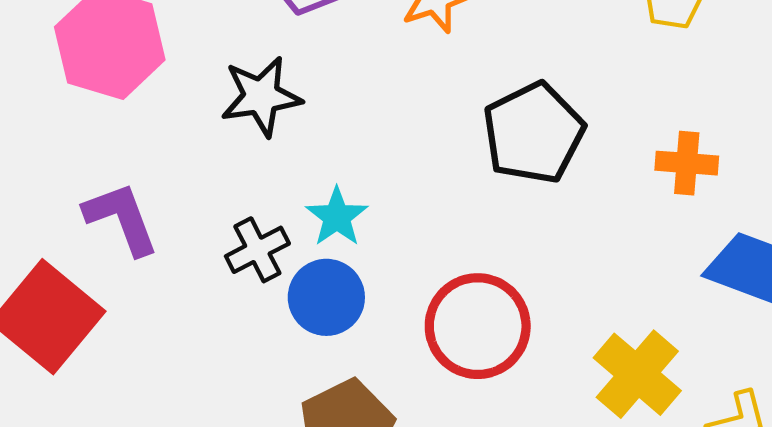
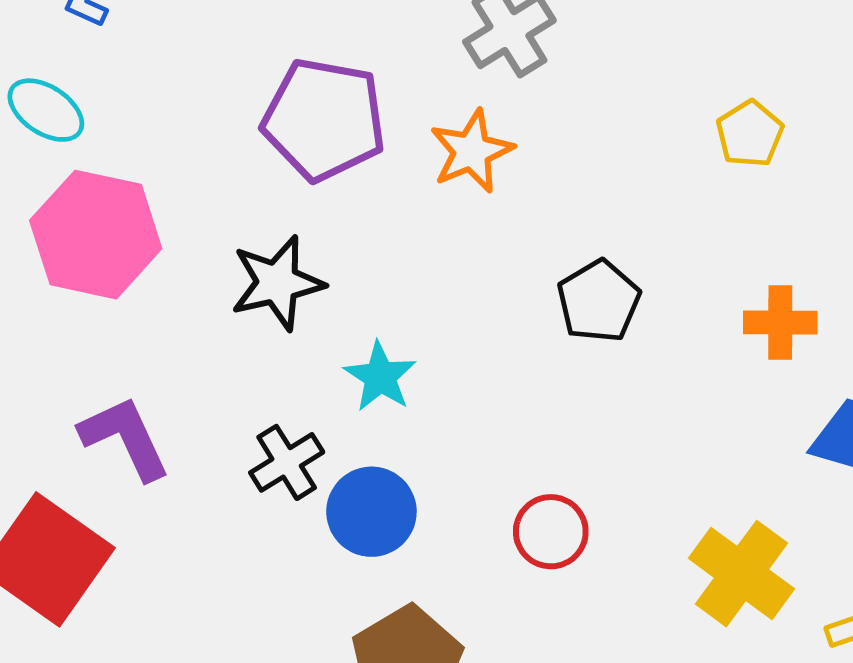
black pentagon: (534, 133) -> (599, 301), size x0.7
cyan star: (337, 217) -> (380, 377), moved
red circle: (478, 326) -> (551, 532), size x0.6

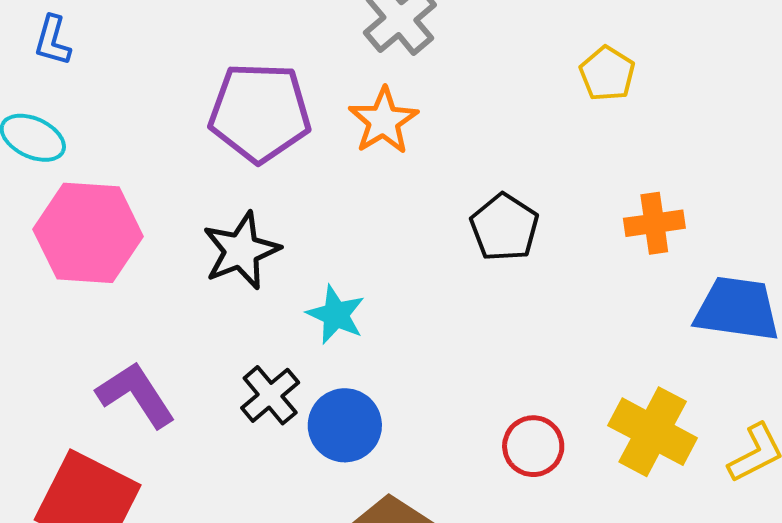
red circle: (551, 532) -> (533, 446), moved

